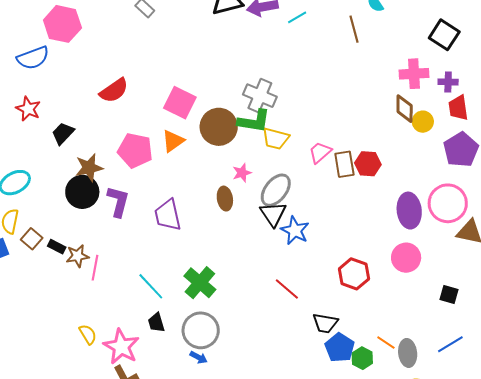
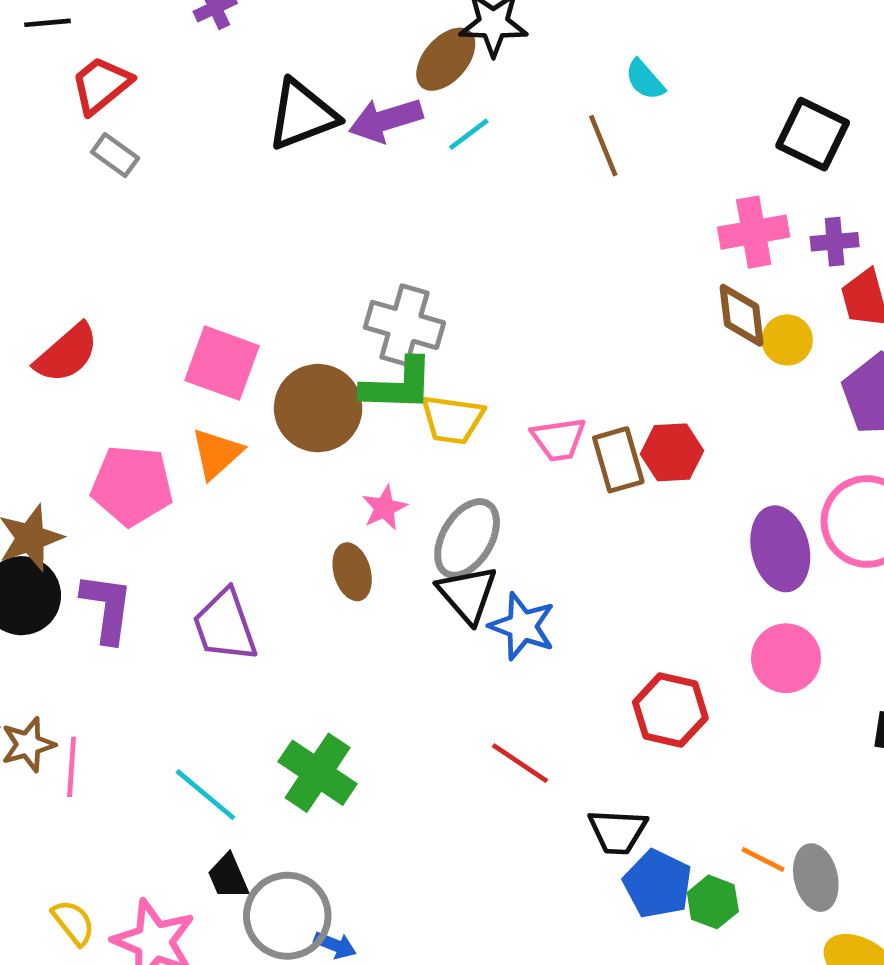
pink trapezoid: (320, 152) -> (559, 439), turned -140
gray circle: (201, 330) -> (287, 916), moved

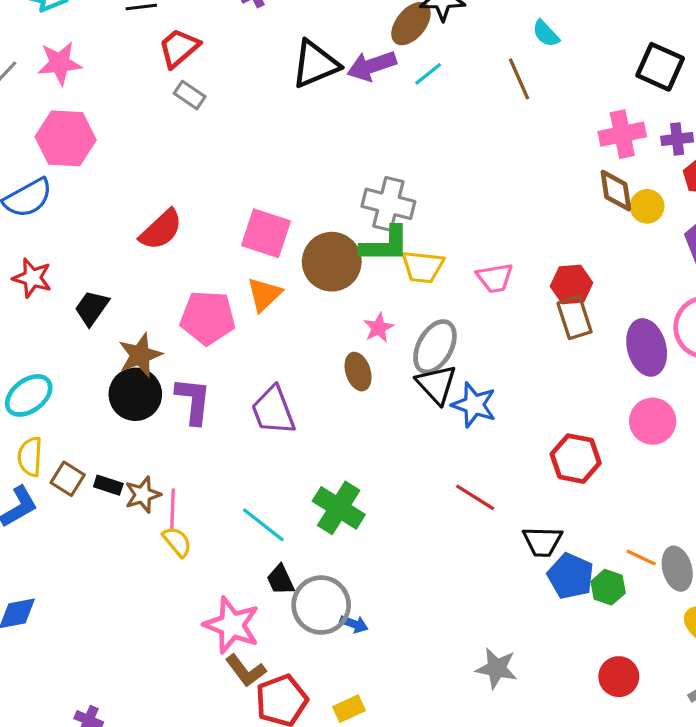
brown rectangle: (618, 460) -> (575, 317), moved
yellow semicircle: (73, 923) -> (177, 542), moved

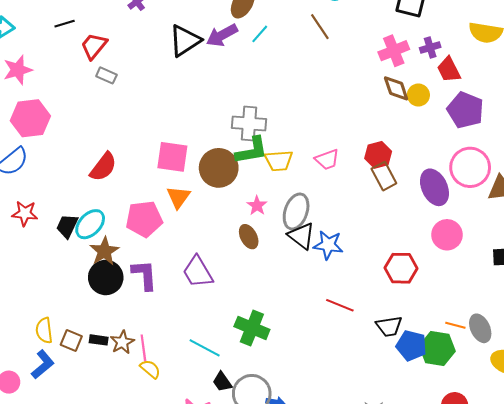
cyan ellipse: (29, 395) -> (90, 224), moved
green hexagon: (608, 587) -> (437, 348), size x1.5

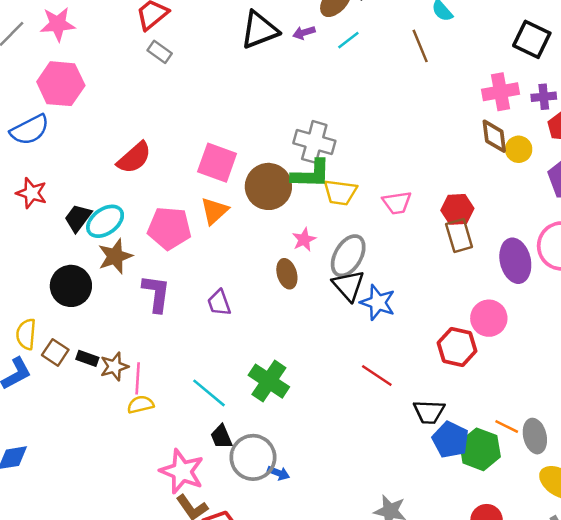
purple arrow: (222, 35) -> (304, 33), size x0.6
pink circle: (447, 235) -> (489, 318), moved
purple trapezoid: (198, 272) -> (219, 303), size x0.7
black circle: (106, 277) -> (71, 286), moved
yellow semicircle: (150, 369) -> (141, 404), turned -65

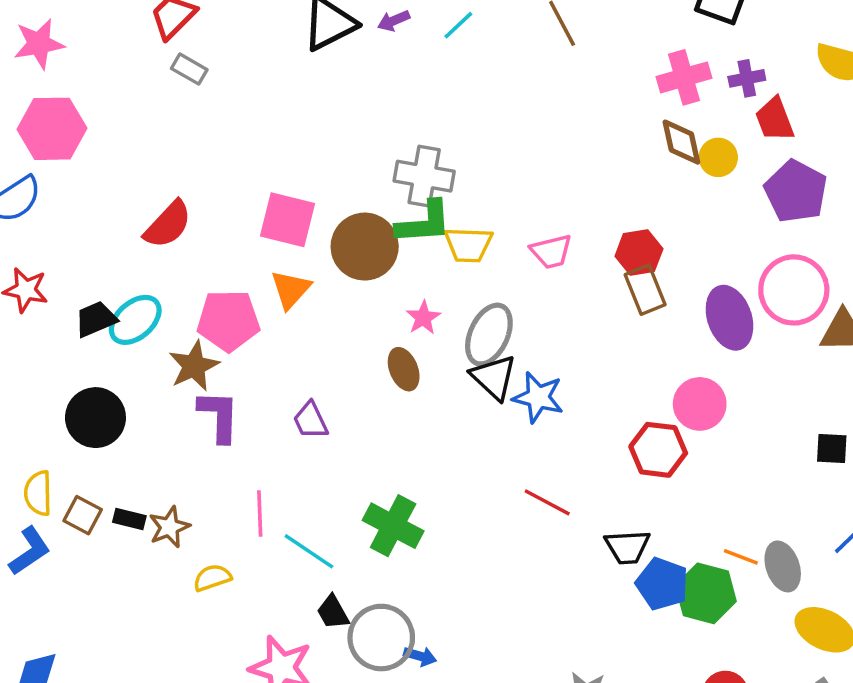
black trapezoid: (78, 218) -> (96, 319), turned 36
brown star: (115, 256) -> (194, 366), moved
pink line: (138, 378) -> (260, 514), moved

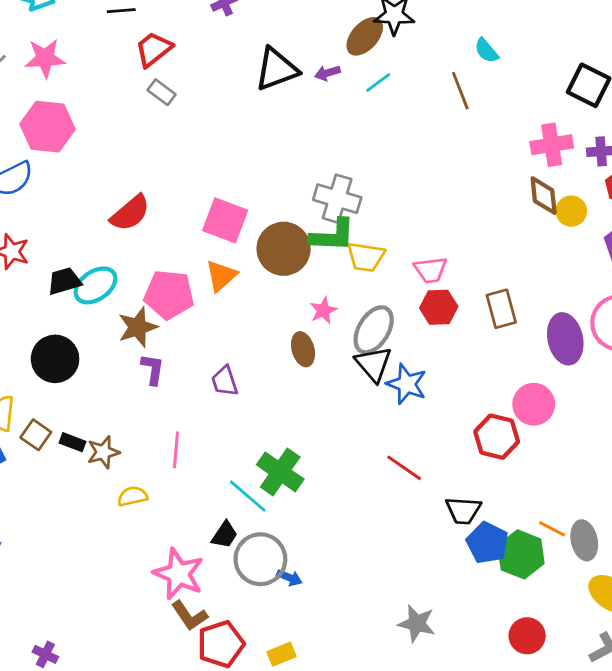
red hexagon: (639, 252) -> (439, 307), moved
purple L-shape: (219, 416) -> (153, 369), size x0.7
cyan line: (309, 551) -> (248, 496), moved
black trapezoid: (333, 612) -> (225, 535), turned -124

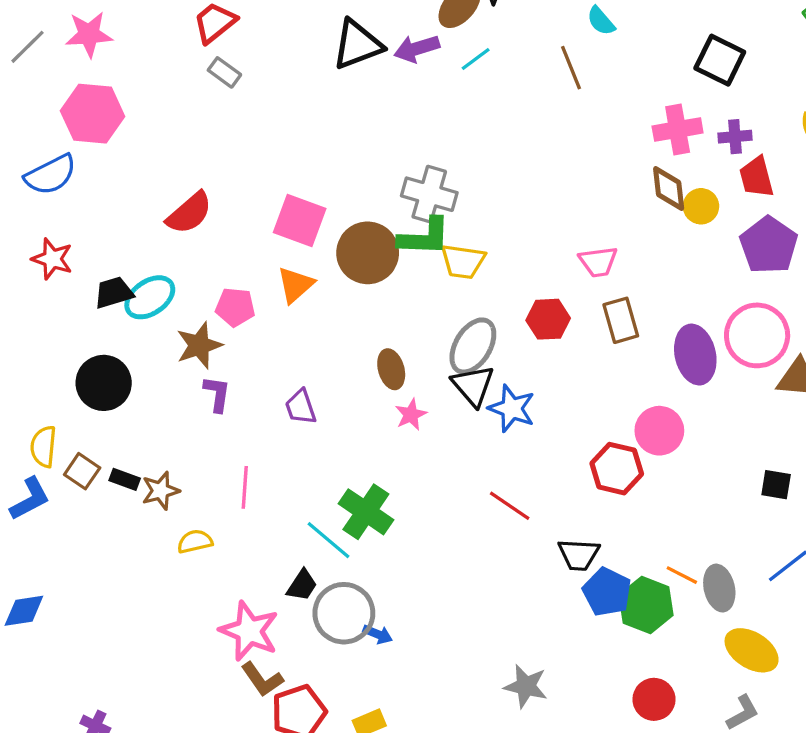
purple arrow: (327, 73) -> (417, 49), size x1.5
pink trapezoid: (431, 270) -> (598, 262), moved
pink pentagon: (169, 295) -> (235, 307), size x0.7
pink star: (323, 310) -> (411, 415), moved

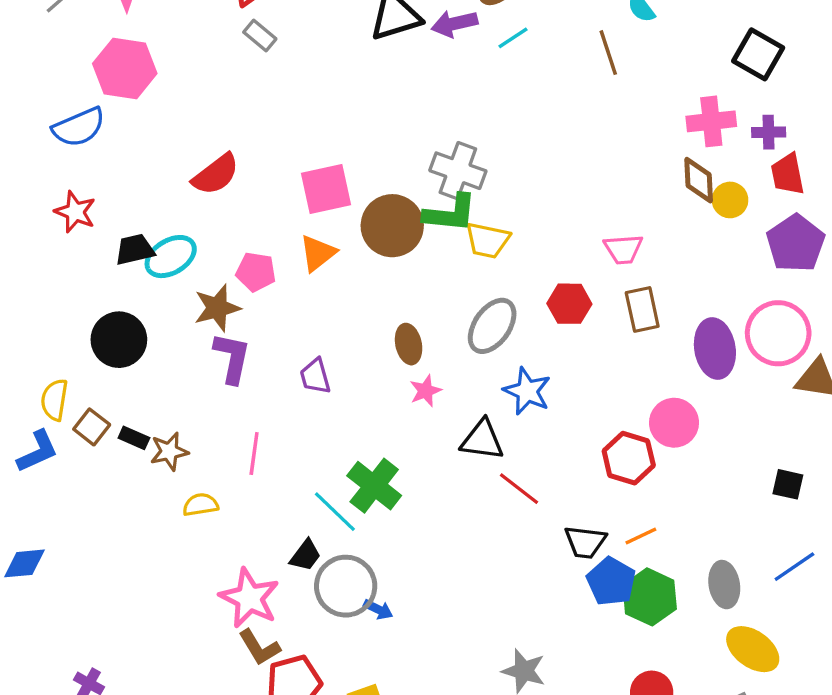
pink square: (300, 221) -> (326, 189), turned -36
black triangle: (473, 386) -> (482, 440), moved, turned -45
purple L-shape: (217, 394) -> (232, 358), size x1.4
orange line: (682, 575) -> (641, 536), moved, turned -56

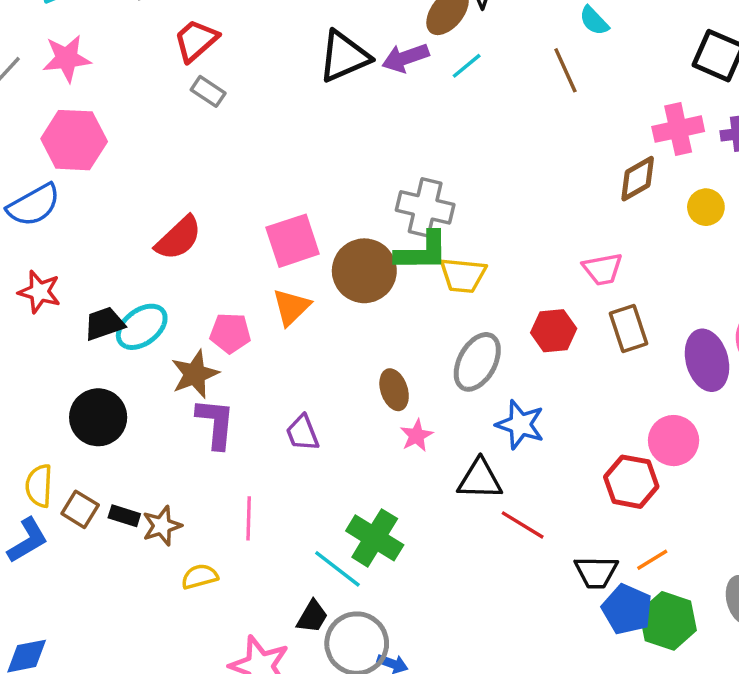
brown diamond: (699, 180) -> (638, 179), moved, turned 69

